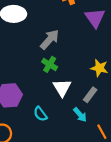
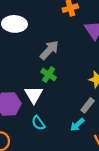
white triangle: (62, 88) -> (34, 95), moved
cyan arrow: (80, 115) -> (77, 125), turned 88

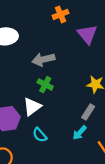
gray arrow: (49, 50) -> (43, 59), turned -140
white triangle: (34, 95) -> (32, 107), turned 30

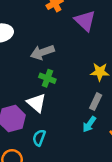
white triangle: (32, 107) -> (36, 103), turned -36
cyan semicircle: (40, 135) -> (39, 138), moved, turned 70

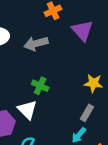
gray arrow: (42, 52) -> (36, 44), moved

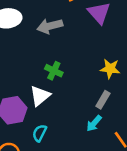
white triangle: (27, 110) -> (40, 96), turned 35

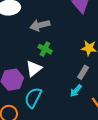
gray arrow: (50, 26) -> (40, 25), moved
cyan semicircle: (40, 133) -> (33, 98), size x1.5

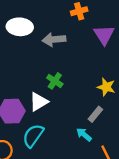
gray arrow: (40, 25) -> (54, 40), moved
cyan arrow: (76, 91) -> (84, 135), turned 80

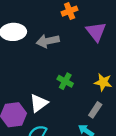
green cross: (55, 81) -> (65, 81), moved

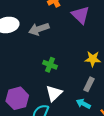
green cross: (65, 81) -> (50, 65), moved
white triangle: (39, 103) -> (54, 93), moved

